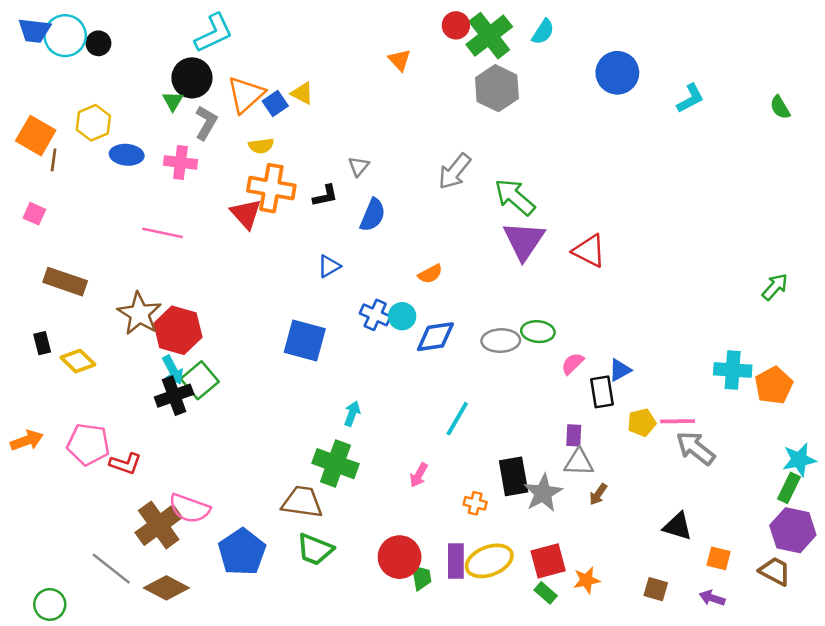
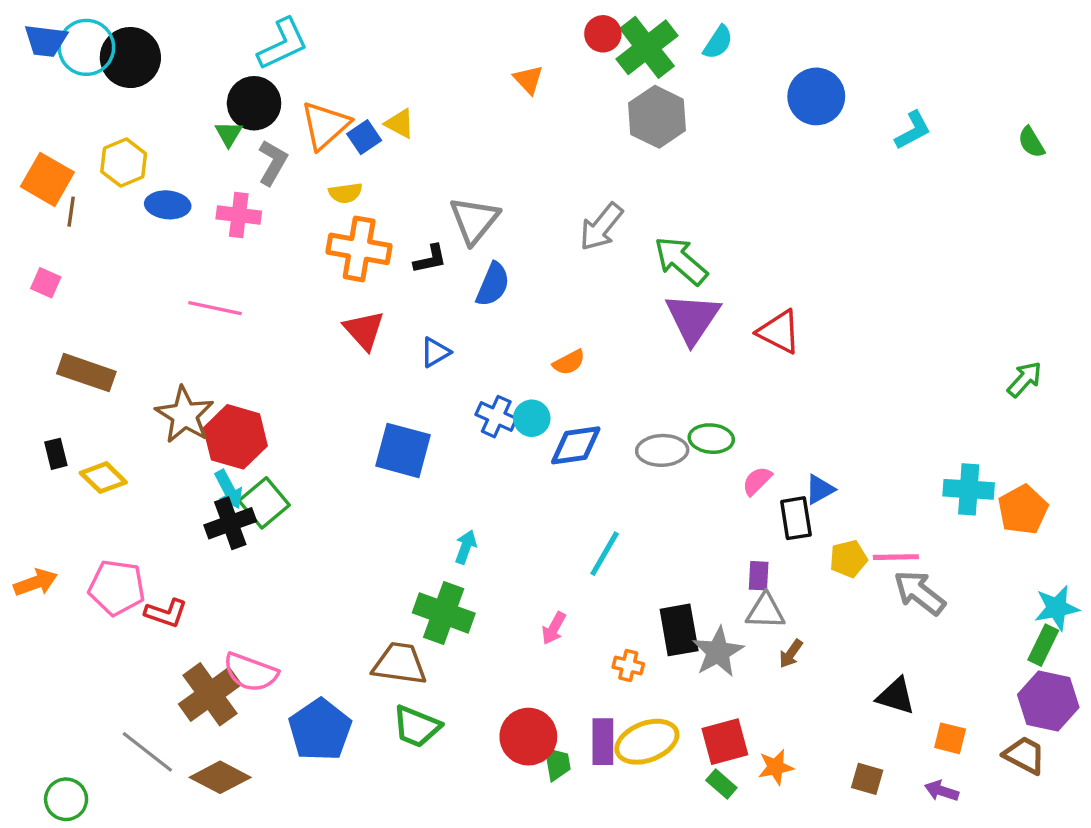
black circle: (98, 43) -> (130, 58), size x1.8
gray triangle: (359, 166) -> (474, 220), size x1.8
red triangle: (246, 214) -> (364, 330), moved

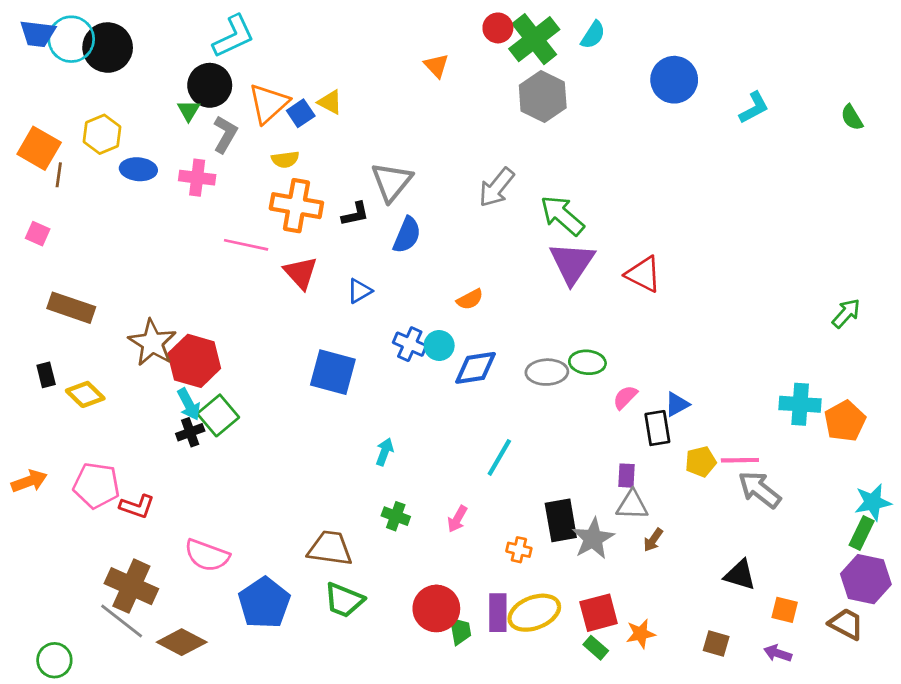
pink line: (215, 308) -> (246, 245), moved
black cross: (230, 523) -> (190, 432), size x0.7
green cross: (444, 613) -> (396, 516), moved, size x0.6
brown cross: (210, 694) -> (131, 586), moved, turned -30

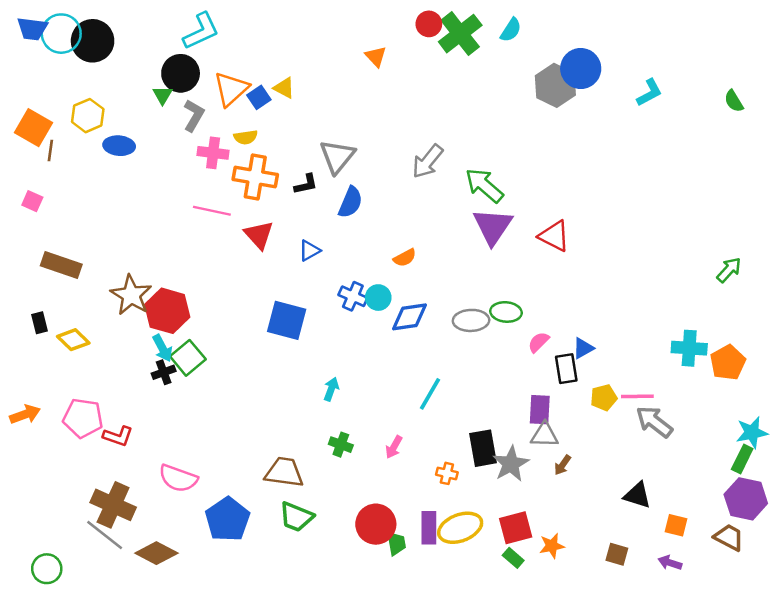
gray hexagon: (543, 96) -> (555, 85), moved
pink cross: (197, 178) -> (213, 153), moved
purple rectangle: (627, 476) -> (540, 410), size x1.4

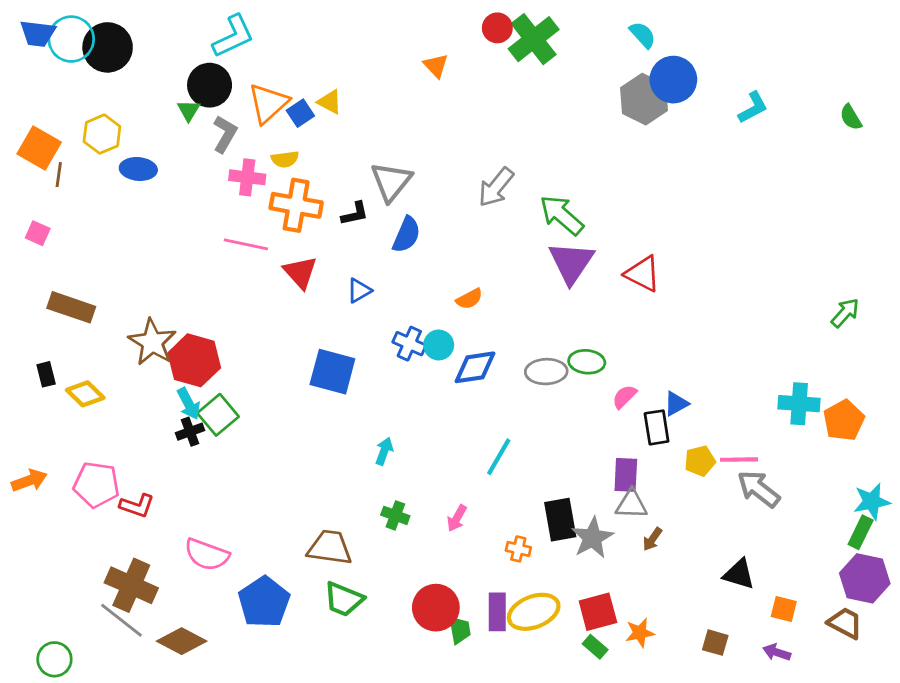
cyan semicircle: (511, 30) -> (643, 35), moved, turned -75

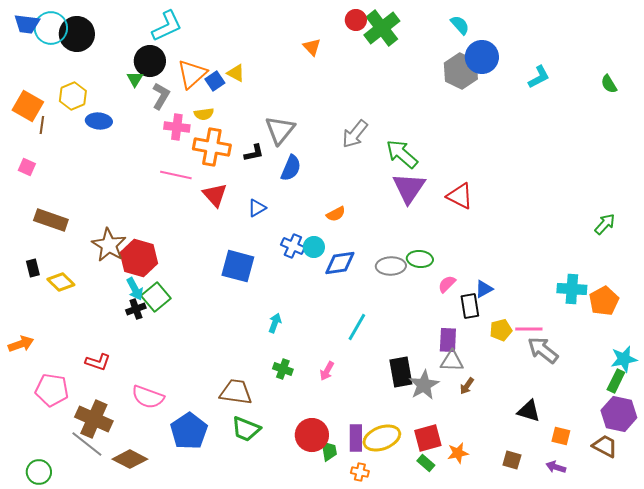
pink pentagon: (96, 485) -> (52, 390), moved
orange cross: (518, 549) -> (360, 472), moved

